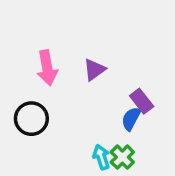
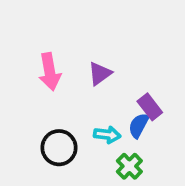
black circle: (31, 119) -> (59, 148), moved
cyan arrow: (101, 157) -> (107, 135), moved, turned 115

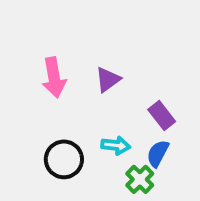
blue semicircle: (139, 125) -> (158, 153), moved

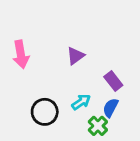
pink arrow: (54, 78) -> (21, 54), moved
cyan arrow: (116, 145) -> (81, 102), turned -42

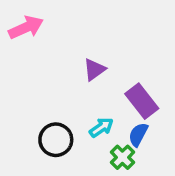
pink arrow: (21, 54) -> (26, 27), moved, turned -104
purple rectangle: (113, 81) -> (142, 101), size x1.4

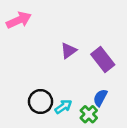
purple rectangle: (142, 101) -> (103, 60), moved
cyan arrow: (101, 127) -> (63, 107), moved

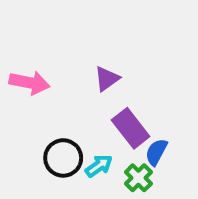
pink arrow: (19, 20) -> (29, 83), moved, turned 35
purple rectangle: (103, 60) -> (131, 128), moved

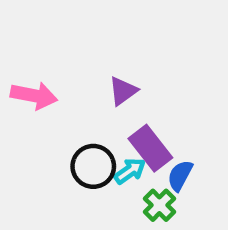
black circle: (63, 158) -> (93, 166), moved
cyan arrow: (99, 166) -> (130, 171), moved

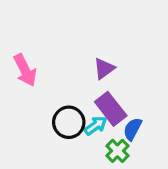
purple triangle: (123, 91) -> (104, 69), moved
pink arrow: (34, 96) -> (25, 70), turned 52

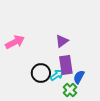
pink arrow: (25, 70) -> (15, 42), turned -90
purple rectangle: (111, 109) -> (66, 65), turned 30

